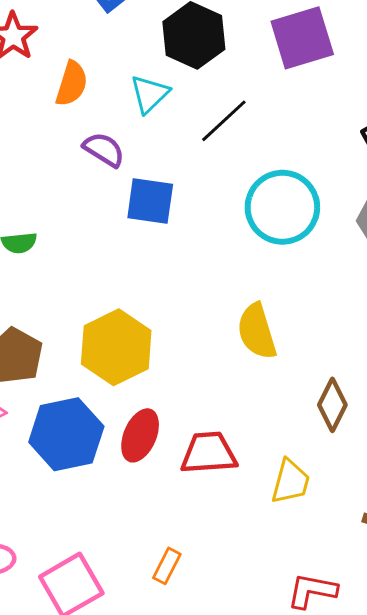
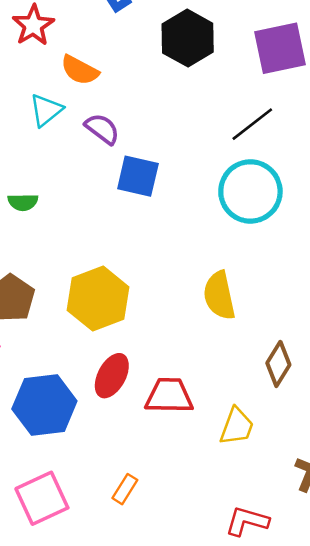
orange semicircle: (72, 84) -> (80, 70), turned 96
cyan triangle: (150, 94) -> (46, 110), moved
black line: (224, 121) -> (252, 124), moved
blue hexagon: (66, 434) -> (44, 405), moved

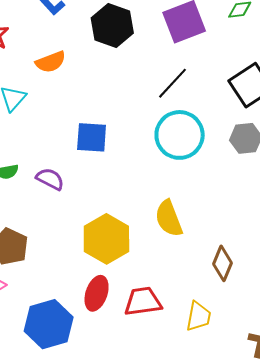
orange semicircle: (80, 70) -> (51, 62), moved, turned -40
purple semicircle: (102, 129) -> (50, 179), moved
yellow hexagon: (98, 299) -> (106, 239), moved

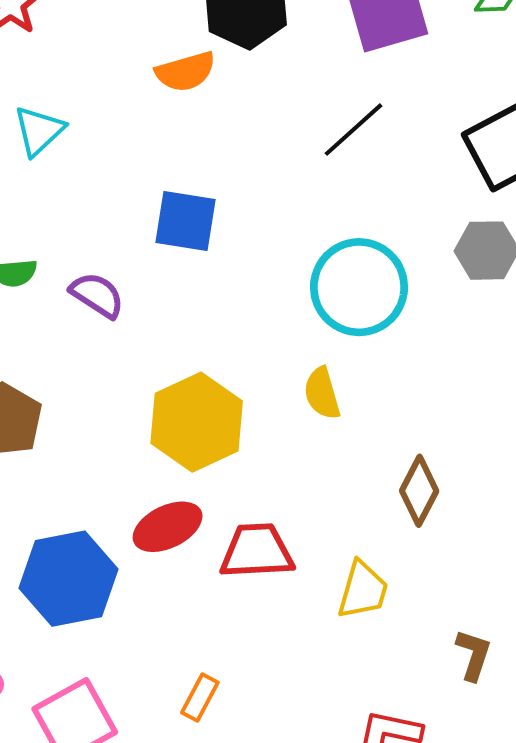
orange semicircle: (51, 62) -> (186, 72), moved
cyan circle: (180, 135) -> (359, 287), moved
yellow semicircle: (169, 218) -> (322, 393), size x0.7
red ellipse: (97, 293) -> (168, 527), turned 40

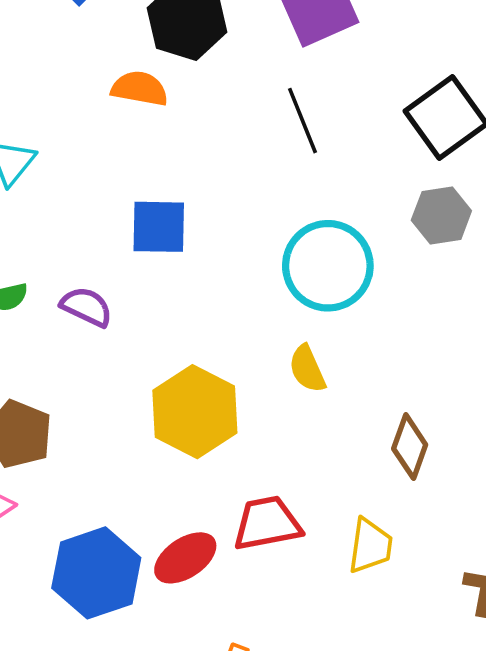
orange semicircle: (186, 72) -> (140, 89), turned -146
black line: (354, 130) -> (303, 121), turned -62
red ellipse: (168, 527) -> (185, 558), moved

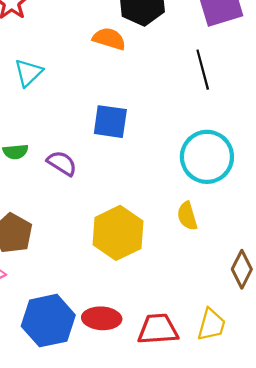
red trapezoid: (267, 523) -> (158, 329), moved
red ellipse: (185, 558) -> (102, 318), turned 30

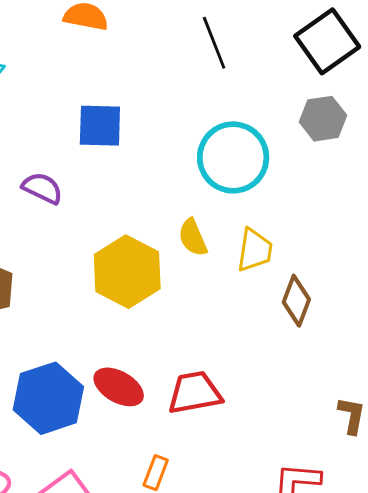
yellow semicircle: (187, 216) -> (193, 238), moved
red ellipse: (102, 318) -> (119, 387), turned 33
yellow trapezoid: (211, 325) -> (255, 250), moved

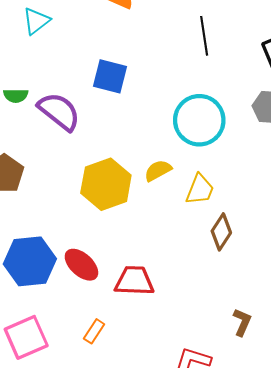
purple semicircle: (42, 188) -> (59, 111), size x1.5
yellow semicircle: (193, 238) -> (158, 171), turned 72

